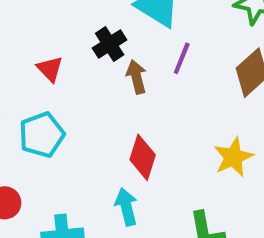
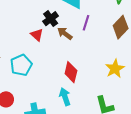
red triangle: (50, 69) -> (37, 35), moved
brown arrow: (136, 77) -> (65, 34), turned -35

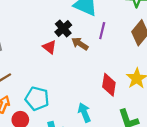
cyan pentagon: (21, 65) -> (37, 99), moved, turned -30
red diamond: (71, 72) -> (109, 85), moved

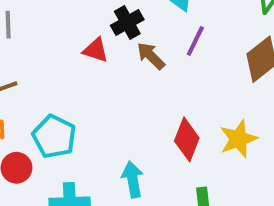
red triangle: (49, 47) -> (96, 50), turned -32

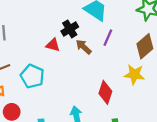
cyan pentagon: (54, 137) -> (32, 76), moved
yellow star: (238, 139) -> (134, 75), moved, turned 30

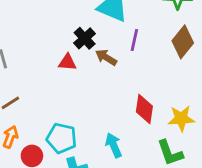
yellow star: (134, 75) -> (181, 118), moved
cyan pentagon: (32, 76) -> (62, 138), moved

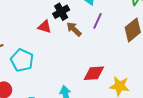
red diamond: (144, 109) -> (94, 73), turned 65
cyan pentagon: (62, 138) -> (22, 60), moved

